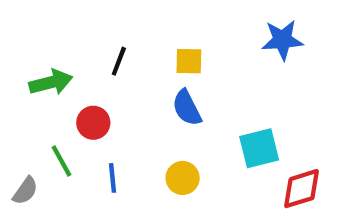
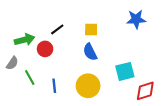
black line: (119, 61) -> (57, 29), turned 32
red circle: (93, 123) -> (45, 49), moved
yellow circle: (183, 178) -> (88, 86), size x1.5
gray semicircle: (25, 191) -> (12, 63), moved

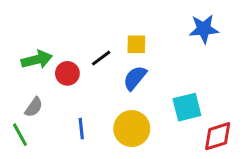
black line: (57, 29) -> (101, 58), moved
blue semicircle: (90, 52) -> (135, 78), turned 66
gray semicircle: (12, 63) -> (34, 107), moved
green line: (30, 78) -> (20, 135), moved

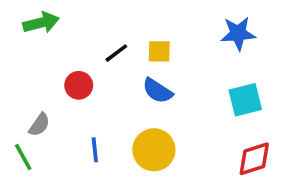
black line: (101, 58) -> (116, 53), moved
green arrow: (37, 60) -> (41, 23), moved
blue semicircle: (135, 78) -> (158, 91), turned -96
cyan square: (187, 107) -> (245, 100), moved

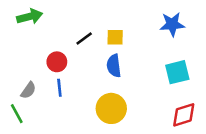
blue semicircle: (158, 91) -> (114, 66), turned 50
blue line: (95, 150) -> (59, 88), moved

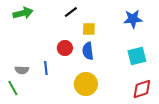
black line: (84, 39) -> (71, 12), moved
red circle: (57, 62) -> (65, 48), moved
gray semicircle: (28, 90) -> (22, 70), turned 56

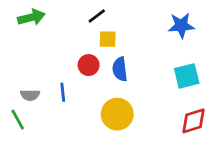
yellow square: (89, 29) -> (108, 39), moved

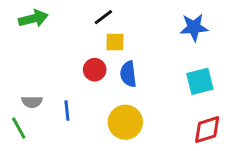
blue line: (63, 92) -> (67, 111), moved

